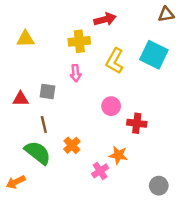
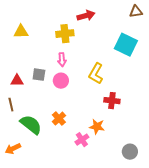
yellow L-shape: (115, 61) -> (96, 74), moved
pink circle: (111, 106) -> (61, 81), moved
brown line: (44, 125) -> (11, 105), moved

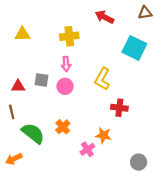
red arrow: (86, 16) -> (104, 17), moved, turned -138

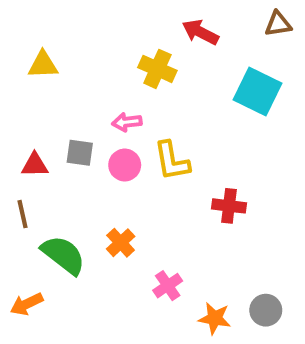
yellow cross: (69, 36) -> (157, 69), moved, turned 30
pink arrow: (66, 64) -> (127, 122), turned 88
yellow L-shape: (102, 79) -> (172, 161), moved, turned -40
orange star: (103, 135) -> (215, 318), moved

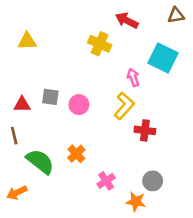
pink arrow: (127, 122) -> (133, 77), moved, turned 78
yellow L-shape: (172, 161) -> (124, 106), moved, turned -128
gray circle: (266, 310) -> (153, 181), moved

